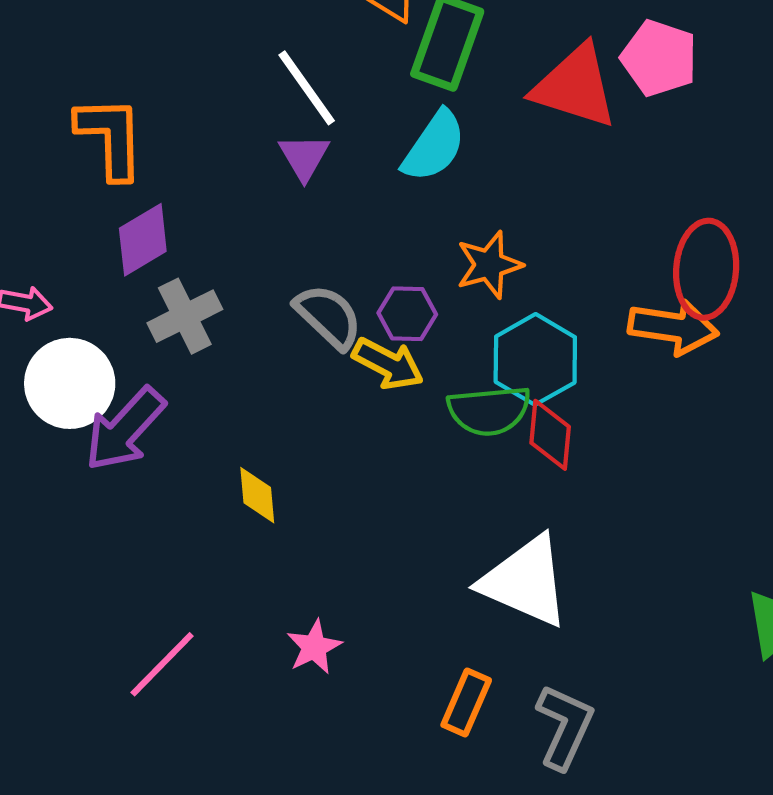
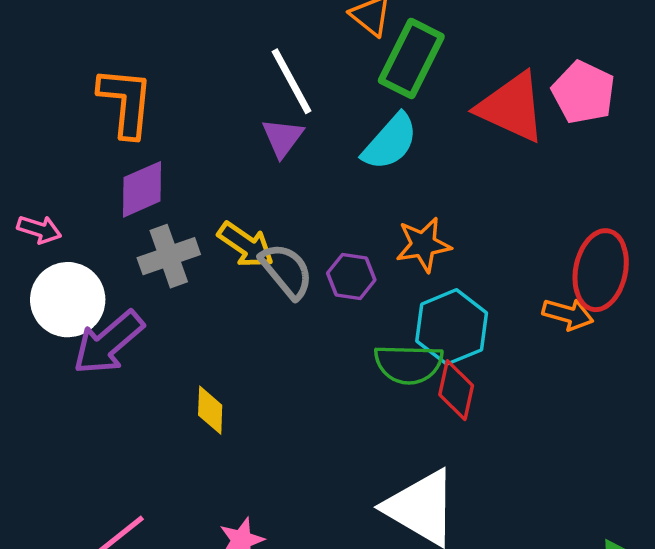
orange arrow: (673, 327) -> (568, 314), size x0.7
yellow arrow: (388, 364) -> (246, 245), moved

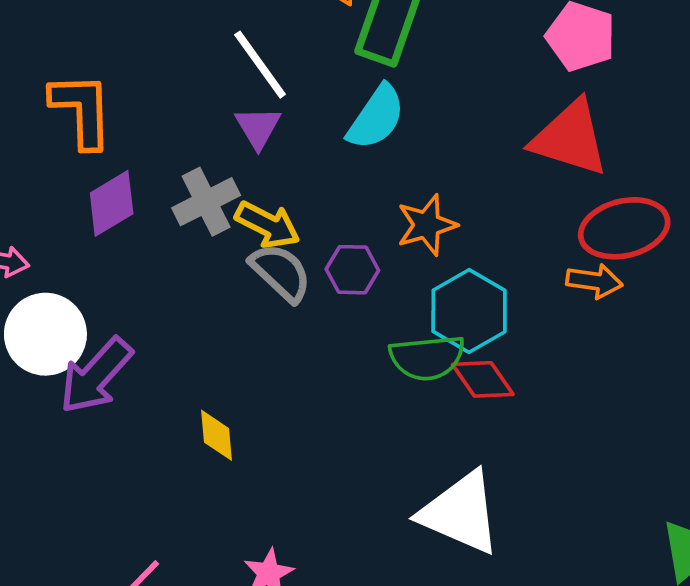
red triangle: (512, 107) -> (570, 138), moved
yellow arrow: (246, 245) -> (268, 225), moved
gray cross: (169, 256) -> (206, 202), moved
red ellipse: (601, 270) -> (624, 228), turned 72
red diamond: (456, 390) -> (483, 379), turned -40

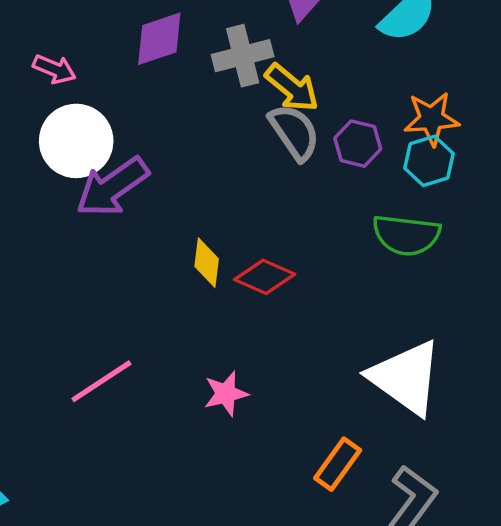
cyan hexagon: (469, 311) -> (429, 161), moved, size x0.7
red diamond: (483, 379) -> (265, 277), moved, turned -44

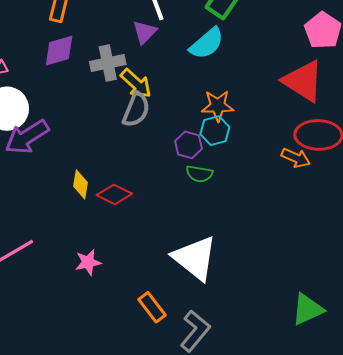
gray semicircle: (294, 132) -> (136, 110), turned 54
purple hexagon: (358, 144) -> (189, 145), moved
green semicircle: (406, 235) -> (199, 174), size x0.7
orange rectangle: (338, 464) -> (152, 307), turned -76

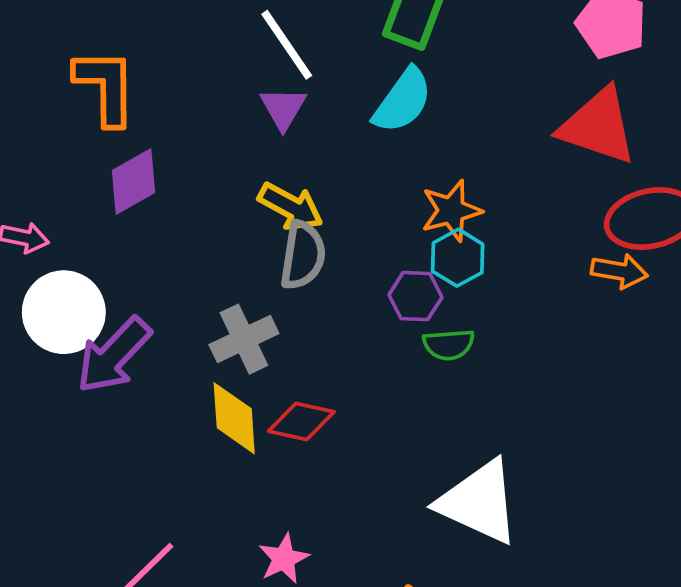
gray cross: (108, 63) -> (244, 339), moved
yellow diamond: (80, 184) -> (234, 418), size x1.4

